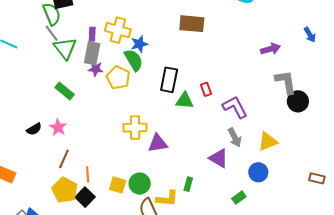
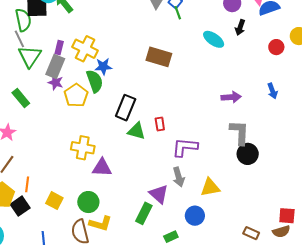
purple L-shape: (235, 107) -> (185, 147), turned -68
green circle: (140, 184) -> (88, 202), moved
green rectangle: (188, 184) -> (144, 213), moved, size x1.5

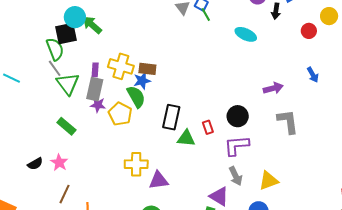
black arrow: (240, 27) -> (276, 11), moved
brown rectangle: (159, 57) -> (147, 69), moved, size x0.7
black circle: (248, 154) -> (238, 116), moved

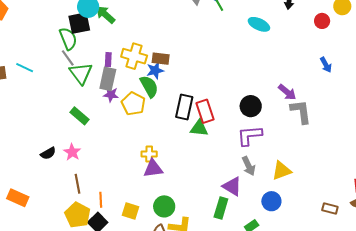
purple arrow: (273, 88) -> (287, 92), moved, turned 54
red rectangle: (208, 127) -> (205, 111), moved, size x1.6
yellow cross: (136, 164) -> (149, 154), size x0.7
purple triangle: (159, 180) -> (153, 169), moved
brown line: (65, 194) -> (77, 184), turned -36

